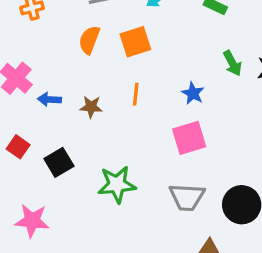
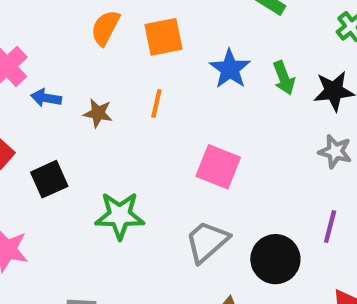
blue star: (193, 93) -> (230, 69), moved, size x1.4
pink square: (189, 138) -> (218, 167), turned 32
gray trapezoid: (187, 197) -> (207, 242), turned 129

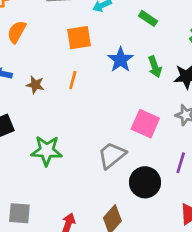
orange semicircle: (105, 28) -> (17, 32), moved
pink square: (218, 167) -> (145, 124), moved
gray trapezoid: (207, 242) -> (112, 155), moved

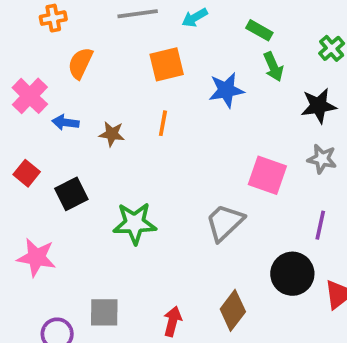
blue star: (121, 60) -> (226, 90), turned 30
green arrow: (155, 67) -> (273, 67), moved
black circle: (145, 182) -> (292, 274), moved

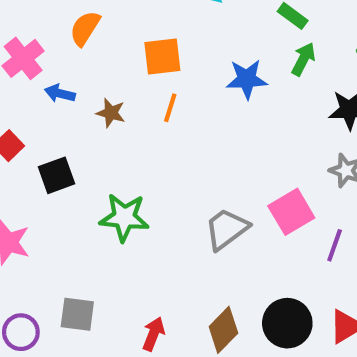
orange square: (167, 64) -> (162, 57), moved
green arrow: (273, 67) -> (303, 59), turned -136
pink square: (267, 175) -> (291, 212), moved, turned 33
black circle: (292, 274) -> (287, 323), moved

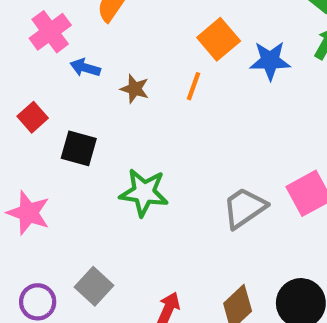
orange square: (162, 57) -> (219, 39), moved, turned -36
black square: (57, 175) -> (79, 148), turned 33
gray square: (77, 314) -> (94, 286), turned 33

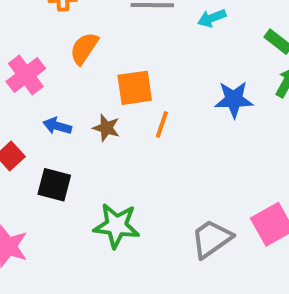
orange square: (219, 39) -> (135, 88), moved, turned 33
blue arrow: (85, 68) -> (57, 126), moved

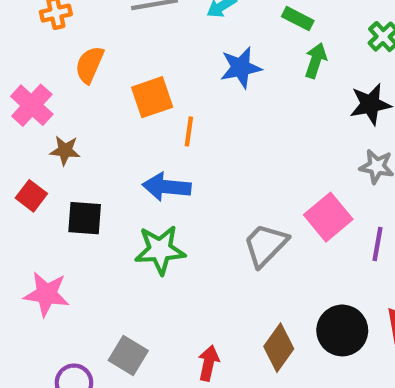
blue star: (234, 99) -> (241, 68), moved
blue arrow: (57, 126) -> (167, 187), moved, size x1.5
brown star: (106, 128) -> (65, 150), moved

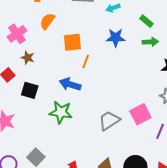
green arrow: (316, 60) -> (150, 42), turned 56

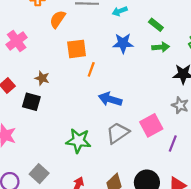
orange semicircle: (47, 21) -> (58, 19), moved
brown star: (28, 58) -> (42, 78), moved
blue arrow: (70, 84) -> (110, 99), moved
green star: (61, 112) -> (78, 141), moved

